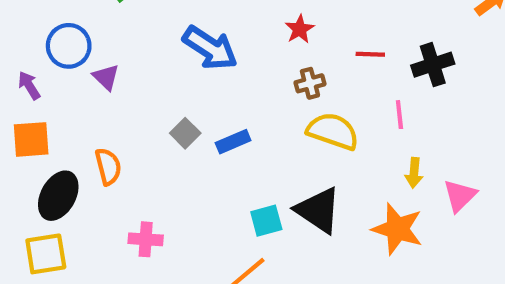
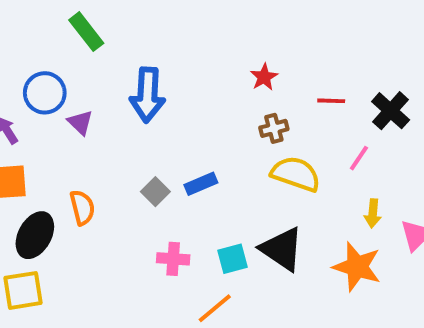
blue arrow: (210, 48) -> (147, 95), moved, turned 60
black cross: (433, 65) -> (391, 111), turned -30
pink line: (399, 115) -> (359, 158), turned 40
gray square: (185, 133) -> (155, 192), moved
pink cross: (146, 239) -> (173, 259), moved

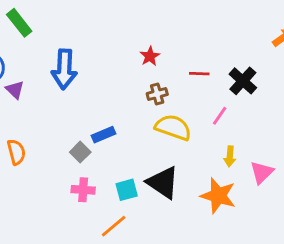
gray square: (155, 192) -> (80, 152), moved

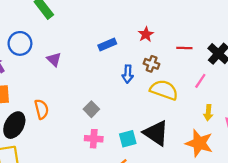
blue arrow: (64, 69) -> (128, 74), moved, size x0.6
purple triangle: (15, 90) -> (54, 59), moved
brown cross: (157, 94) -> (152, 64), turned 35
blue rectangle: (103, 135) -> (107, 45), moved

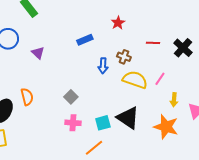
red star: (146, 34) -> (118, 23), moved
pink line: (200, 81) -> (160, 79), moved

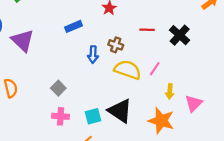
purple triangle: (38, 53) -> (23, 41), size x1.6

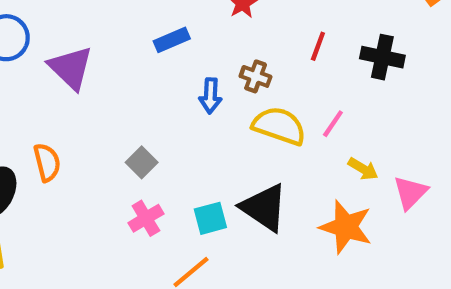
red line: (147, 30) -> (318, 46), turned -72
black cross: (180, 35) -> (382, 57), turned -30
yellow arrow: (170, 91) -> (363, 169), turned -64
pink cross: (61, 116) -> (146, 218), turned -35

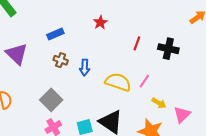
blue rectangle: (172, 40) -> (55, 34), moved
brown cross: (256, 76) -> (61, 60), moved
gray square: (142, 162) -> (51, 100), size x1.5

